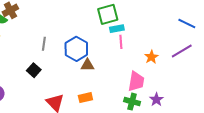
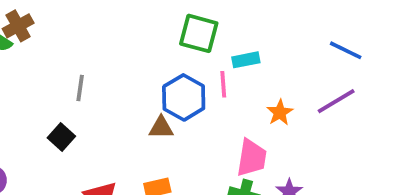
green square: (108, 14) -> (199, 33), turned 30
cyan rectangle: (117, 29) -> (246, 60), moved
blue hexagon: (76, 49) -> (184, 97), moved

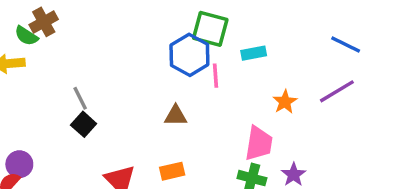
pink line: (223, 84) -> (215, 76), moved
gray line: (80, 88) -> (80, 98), moved, turned -35
blue hexagon: (184, 97) -> (189, 55), moved

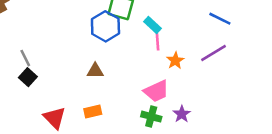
cyan rectangle: (254, 53) -> (152, 25), turned 54
pink line: (215, 76) -> (158, 42), moved
pink trapezoid: (259, 143) -> (156, 91), turned 56

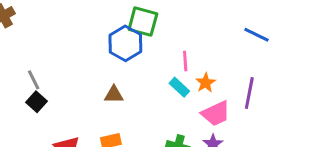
cyan rectangle: (152, 25) -> (179, 87), moved
purple line: (213, 53) -> (249, 93), moved, turned -48
pink trapezoid: (156, 91) -> (216, 113), moved

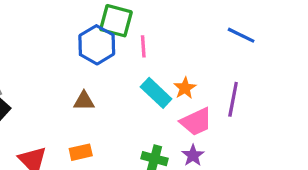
pink line: (185, 61) -> (143, 46), moved
cyan rectangle: (179, 87) -> (156, 93), size x1.4

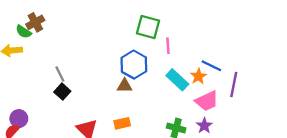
blue line: (241, 35) -> (211, 66), moved
blue hexagon: (97, 45) -> (134, 65), moved

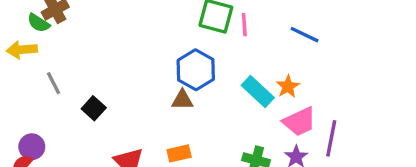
pink line: (168, 46) -> (244, 25), moved
blue line: (211, 66) -> (305, 35), moved
gray line: (60, 74) -> (54, 83), moved
purple line: (234, 85) -> (331, 138), moved

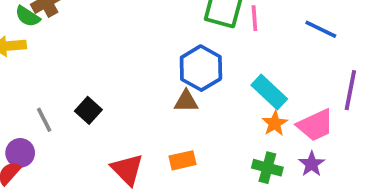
gray line: (54, 83) -> (44, 120), moved
orange star: (288, 86) -> (275, 123), moved
purple line: (331, 138) -> (350, 90), moved

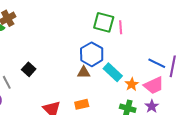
blue line: (321, 29) -> (157, 63), moved
cyan rectangle: (269, 92) -> (113, 72), moved
black square: (88, 110) -> (29, 69), moved

